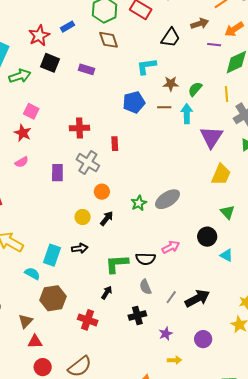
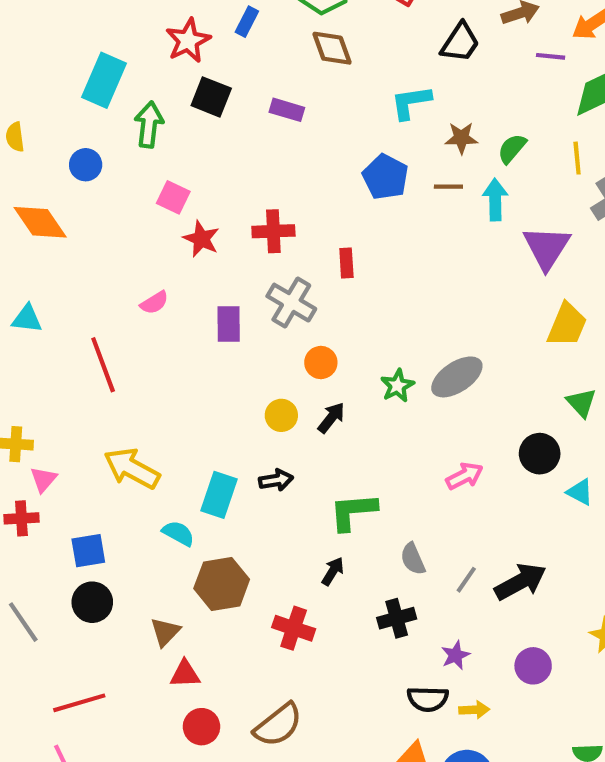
blue rectangle: (68, 27) -> (247, 22), turned -32
green arrow: (20, 76) -> (149, 125), turned -65
blue pentagon: (134, 102) -> (385, 177), turned -30
red star: (23, 133) -> (201, 239), moved
black semicircle: (146, 259) -> (428, 699), moved

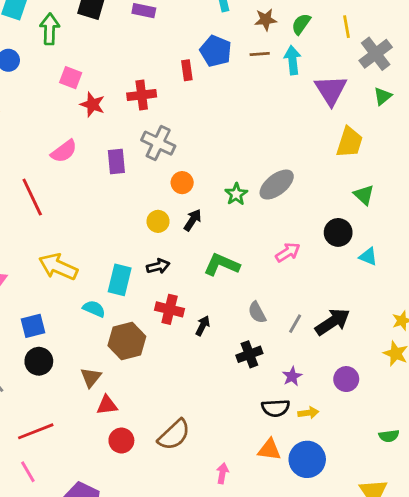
red rectangle: (346, 263) -> (187, 70), moved
pink semicircle: (154, 303) -> (64, 151), size x1.4
green L-shape: (353, 512) -> (222, 265), moved, turned 33
red cross: (294, 628) -> (170, 309), moved

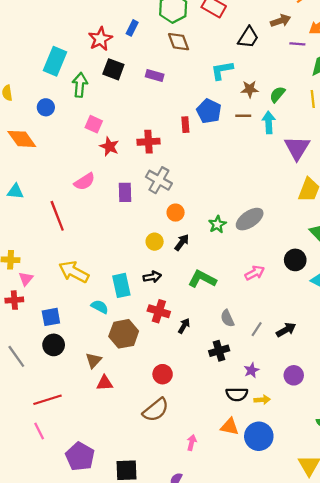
cyan rectangle: (120, 280) -> (121, 285), turned -30
black arrow: (333, 322) -> (286, 330), size x0.7
red circle: (121, 441) -> (163, 374), moved

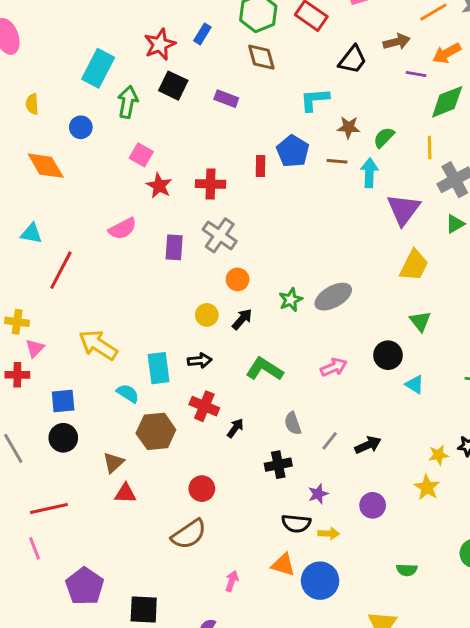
red line: (57, 216) -> (61, 270), moved, turned 44

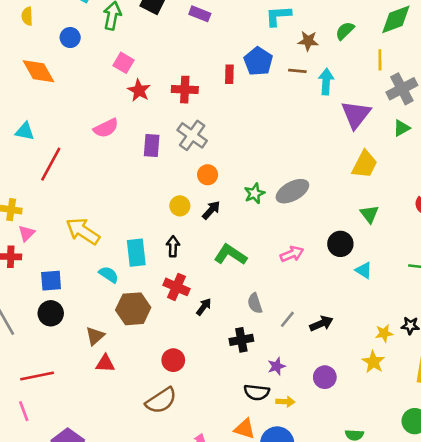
green semicircle: (384, 137) -> (345, 31), moved
black arrow: (200, 361) -> (173, 246), turned -84

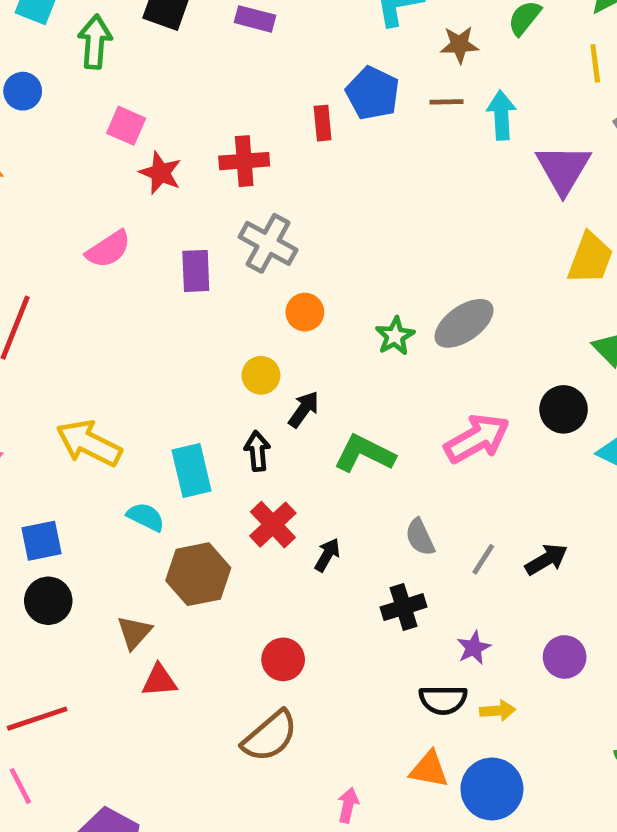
black arrow: (211, 210) -> (304, 409), moved
pink arrow: (292, 254) -> (477, 439), size x1.5
red cross: (177, 287) -> (273, 525), turned 30

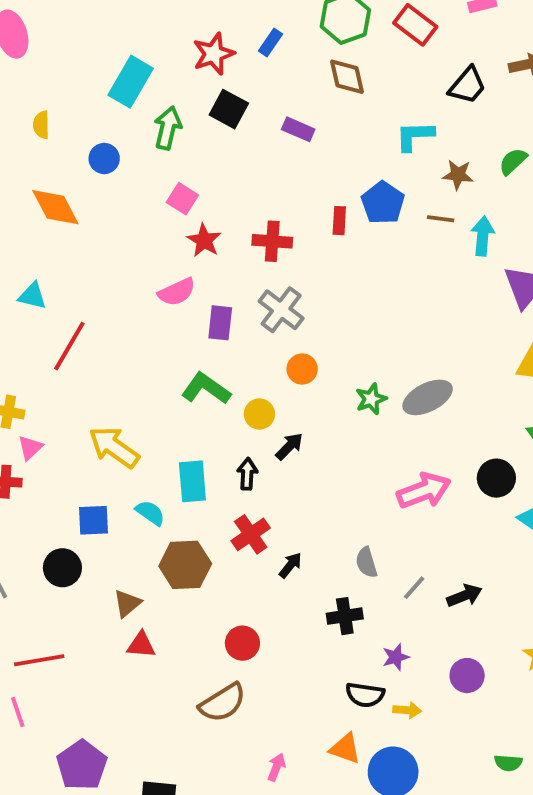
pink semicircle: (108, 249) -> (177, 292), moved
green L-shape: (364, 454) -> (206, 389), moved
blue square: (42, 541) -> (94, 520), moved

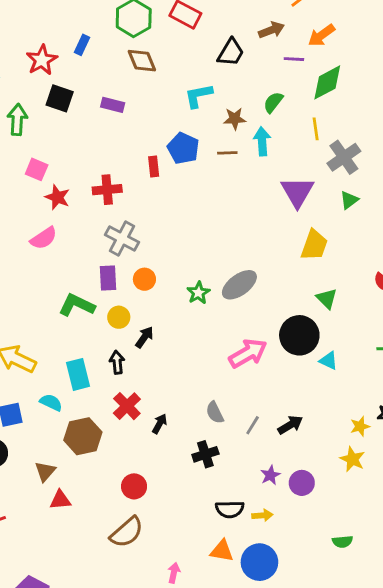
cyan arrow: (483, 236) -> (262, 141), moved
purple rectangle: (220, 323) -> (108, 278), moved
black circle: (496, 478) -> (299, 335), size x1.4
purple star: (396, 657) -> (270, 475), moved

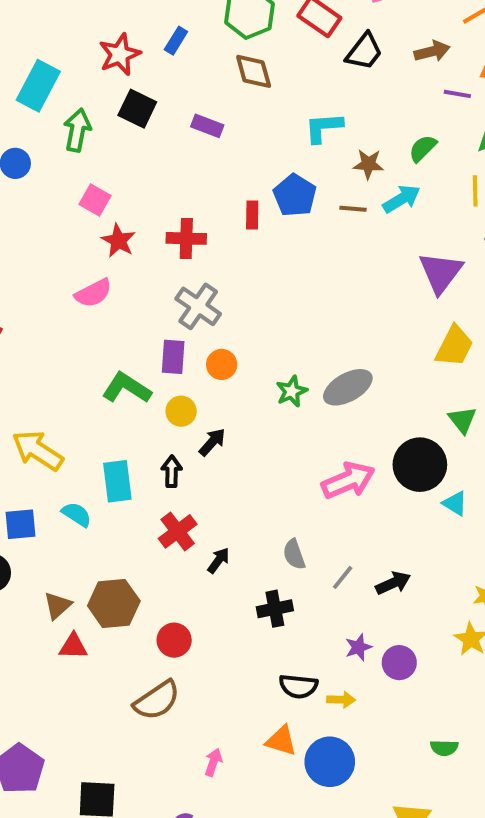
black trapezoid: (231, 52) -> (364, 52), moved
cyan arrow: (262, 141) -> (401, 199), turned 56
brown hexagon: (83, 436) -> (114, 603), moved

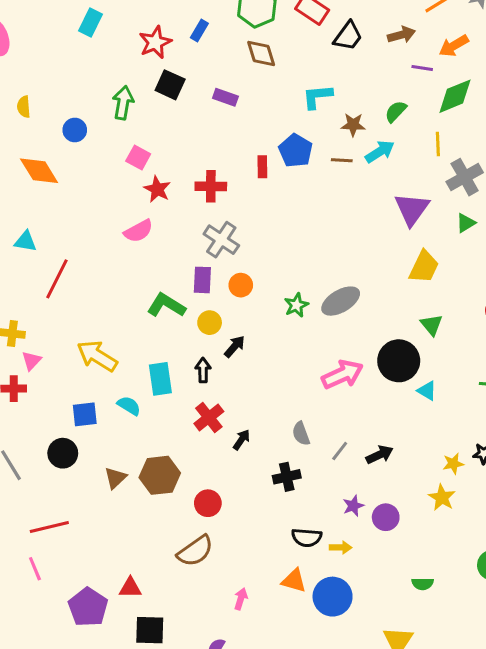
cyan rectangle: (38, 86) -> (90, 22), moved, size x0.7
red triangle: (73, 646) -> (130, 588), moved

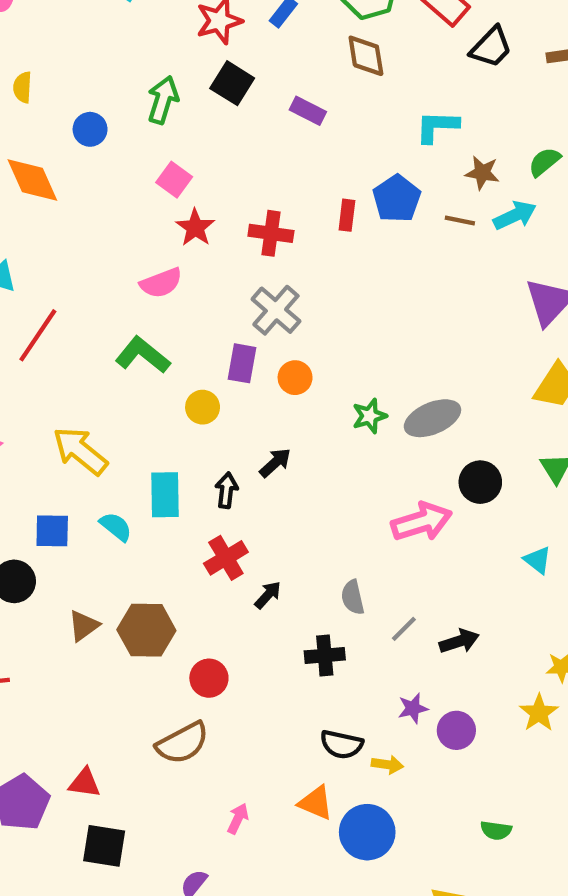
green L-shape: (166, 305) -> (143, 355), moved
yellow circle: (210, 323) -> (203, 407), moved
black circle: (399, 361) -> (480, 482), moved, size x0.7

